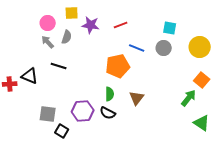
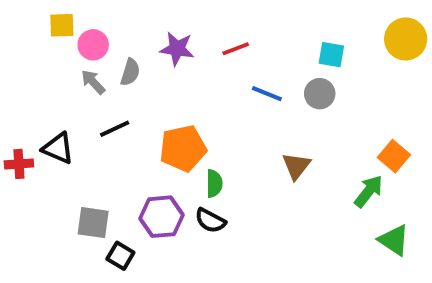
yellow square: (72, 13) -> (62, 25), moved
yellow circle: (200, 47) -> (406, 39), moved
black line: (59, 66) -> (115, 129), turned -42
orange pentagon: (118, 66) -> (183, 148), moved
brown triangle: (137, 98) -> (296, 166), moved

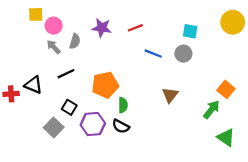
gray square: (93, 223) -> (54, 127), turned 36
black square: (120, 256) -> (69, 107), moved

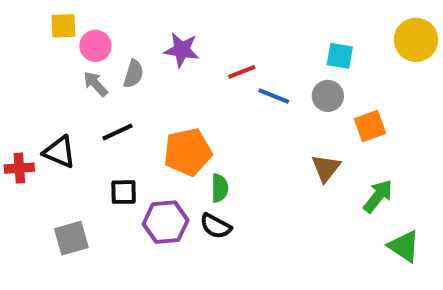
red line: (135, 28) -> (242, 72), moved
orange square: (226, 89) -> (370, 126), moved, turned 30
brown triangle: (170, 95) -> (326, 168), moved
black square: (69, 107) -> (124, 192), turned -32
gray square: (54, 127) -> (71, 238), moved, turned 30

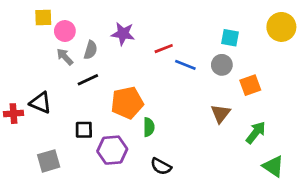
black line: (118, 132) -> (88, 80), moved
black semicircle: (216, 226) -> (161, 166), moved

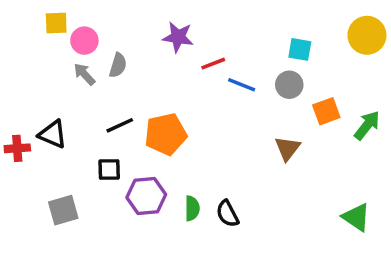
purple star: (123, 34) -> (178, 37), moved
black line: (88, 80) -> (120, 125), moved
green semicircle: (149, 127) -> (192, 208), moved
green arrow: (256, 133) -> (367, 125), moved
black semicircle: (161, 166) -> (227, 214), moved, turned 35

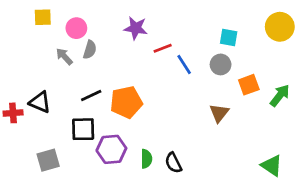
pink circle: (84, 41) -> (76, 28), moved
blue line: (242, 85) -> (184, 64), turned 35
black square: (109, 170) -> (83, 129), size x1.4

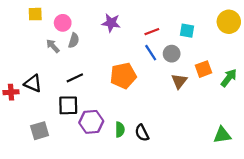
red line: (163, 48) -> (152, 32), moved
gray circle: (221, 64) -> (172, 54), moved
orange pentagon: (126, 102) -> (123, 76), moved
brown triangle: (219, 113) -> (179, 81), moved
green triangle: (272, 166) -> (222, 135), turned -42

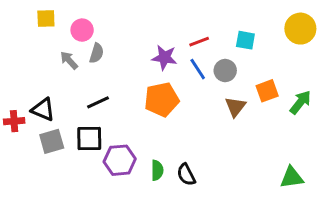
purple star: (111, 23) -> (164, 58), moved
gray square: (40, 131) -> (52, 141), moved

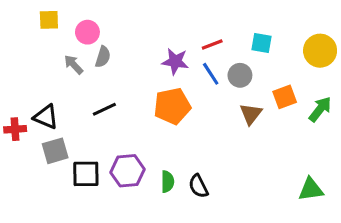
yellow circle: (300, 29) -> (320, 51), moved
black square: (89, 138) -> (86, 174), moved

